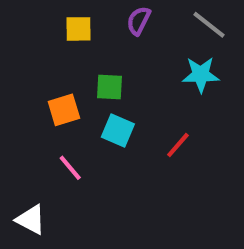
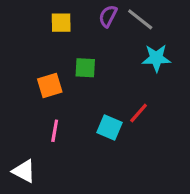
gray line: (209, 25) -> (140, 19), moved
cyan square: (118, 131) -> (110, 128), moved
pink line: (70, 168) -> (55, 131), turned 50

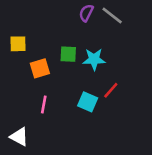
yellow square: (61, 23) -> (18, 44), moved
cyan star: (156, 58) -> (94, 59), moved

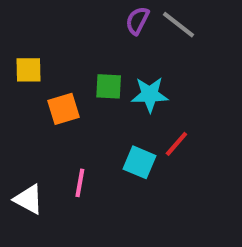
pink line: (44, 104) -> (80, 183), moved
white triangle: (19, 137) -> (29, 199), moved

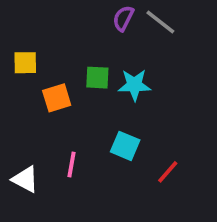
red line: (176, 144) -> (168, 172), moved

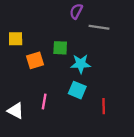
gray line: (160, 22) -> (99, 27), moved, turned -30
cyan star: (134, 85) -> (81, 64), moved
red line: (168, 172) -> (104, 106), turned -42

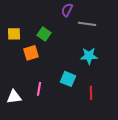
green square: (60, 48) -> (44, 34), moved, turned 32
cyan star: (81, 64) -> (89, 56), moved
white triangle: (16, 111) -> (14, 97), turned -35

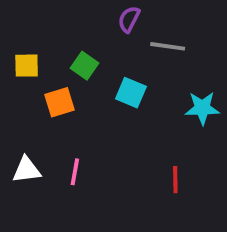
cyan star: (89, 56) -> (202, 108), moved
cyan square: (68, 79) -> (131, 93), moved
white triangle: (14, 97) -> (27, 170), moved

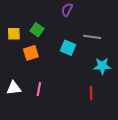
gray line: (168, 46) -> (92, 37), moved
green square: (85, 66) -> (37, 30), moved
cyan star: (202, 108) -> (102, 66), moved

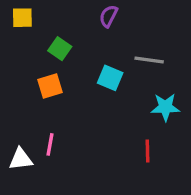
yellow square: (14, 34) -> (22, 18), moved
white triangle: (14, 88) -> (21, 159), moved
pink line: (39, 89) -> (50, 144), moved

